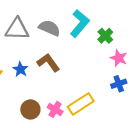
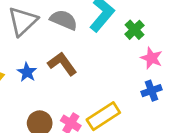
gray triangle: (17, 29) -> (23, 21), turned -45

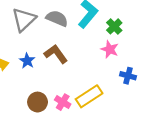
pink star: (151, 58) -> (110, 49), moved
blue cross: (151, 91) -> (128, 76), turned 35

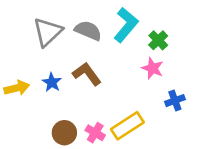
blue cross: (128, 76) -> (175, 101), turned -35

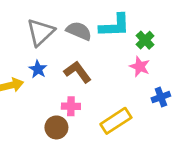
cyan L-shape: (126, 25) -> (115, 26), turned 48
blue star: (52, 82) -> (38, 69), moved
pink cross: (95, 133) -> (71, 106), moved, turned -30

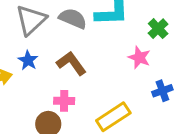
green cross: (145, 40) -> (158, 29), moved

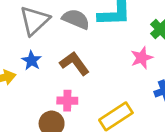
pink star: (139, 58) -> (142, 58), turned 30

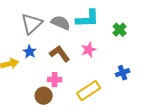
pink star: (142, 58) -> (89, 50), moved

